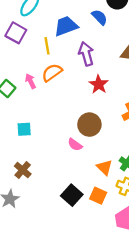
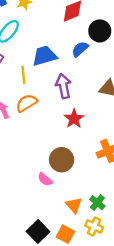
blue semicircle: (100, 17) -> (80, 49), turned -91

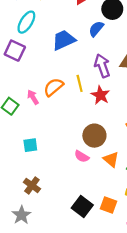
yellow line: (23, 75) -> (80, 83), moved
purple arrow: (63, 86) -> (102, 66), moved
orange triangle: (74, 205) -> (111, 159), moved

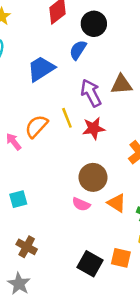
red star: (100, 95) -> (94, 128), turned -30

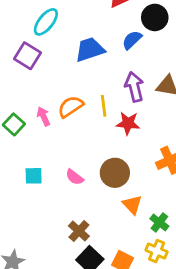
pink semicircle: (81, 204) -> (75, 177), moved
brown cross: (27, 247) -> (79, 231), moved

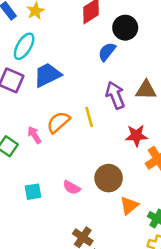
blue trapezoid: (90, 50) -> (47, 75), moved
red star: (128, 123) -> (136, 136), moved
orange triangle: (132, 205) -> (129, 206), turned 42

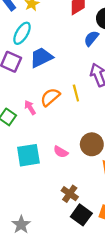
cyan square: (33, 192) -> (28, 155), size x1.6

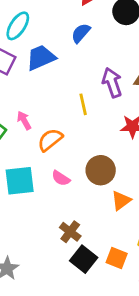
blue semicircle: (91, 38) -> (81, 33), moved
orange semicircle: (50, 97) -> (50, 140), moved

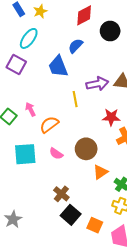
blue trapezoid: (41, 58) -> (58, 66), moved, turned -90
purple arrow: (112, 83) -> (97, 84), turned 95
orange square: (117, 258) -> (95, 225), moved

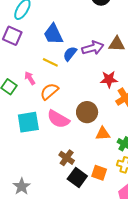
blue semicircle: (76, 46) -> (70, 54), moved
yellow line: (75, 99) -> (50, 62), moved, turned -49
pink semicircle: (56, 154) -> (58, 119), size x1.6
orange triangle: (100, 172) -> (103, 134), turned 35
orange square: (95, 225) -> (99, 173), moved

